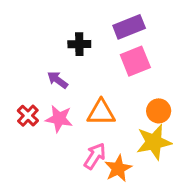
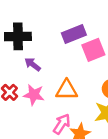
purple rectangle: (129, 27) -> (74, 34), moved
black cross: (79, 44) -> (18, 36), moved, size x1.5

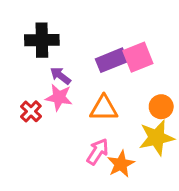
purple rectangle: (74, 34) -> (112, 60), moved
pink star: (34, 95) -> (59, 97), moved

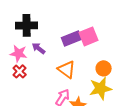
pink star: (59, 97) -> (19, 53), moved
orange triangle: (104, 108) -> (67, 69), turned 36

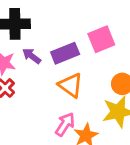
purple rectangle: (72, 38) -> (65, 53), moved

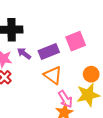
pink arrow: (65, 124) -> (65, 99), moved, turned 114

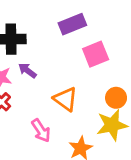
purple rectangle: (49, 51) -> (72, 24), moved
pink arrow: (65, 99) -> (41, 131), moved

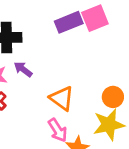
pink square: (96, 54) -> (95, 18), moved
pink arrow: (41, 131) -> (58, 130), moved

